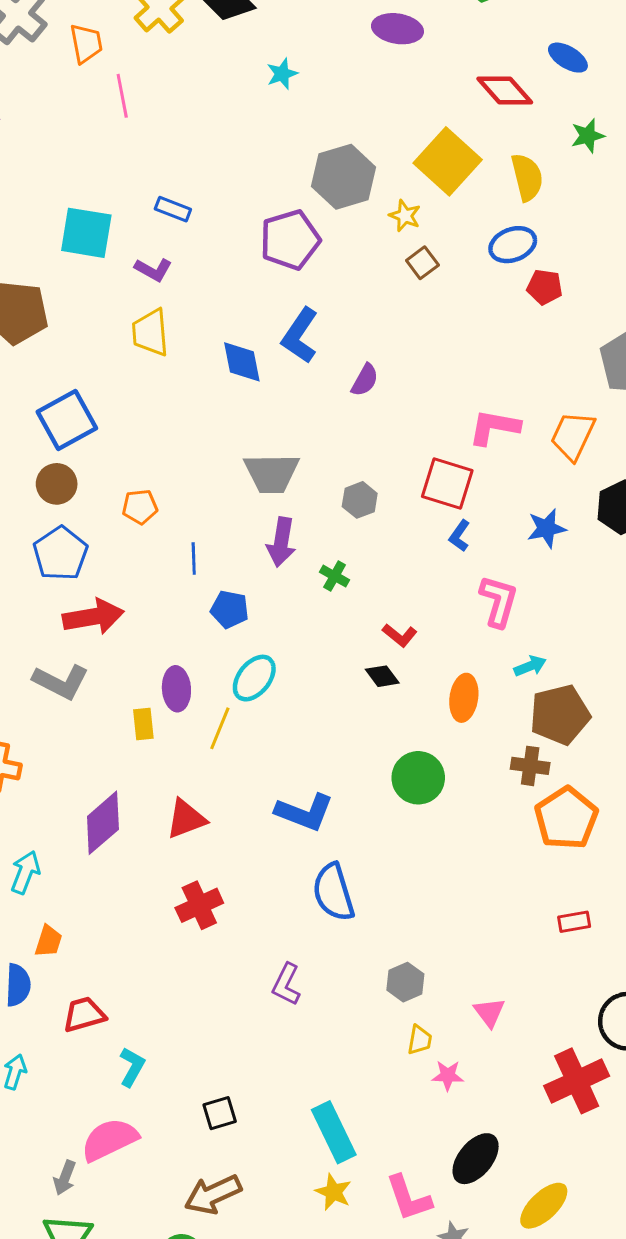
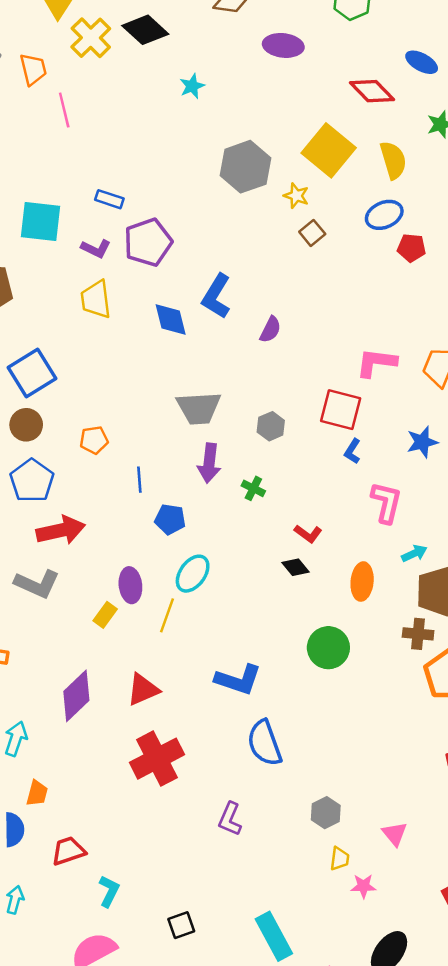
purple pentagon: (290, 240) -> (148, 242), moved
yellow rectangle: (143, 724) -> (105, 615), turned 45
red cross: (199, 905) -> (157, 759), size x1.4

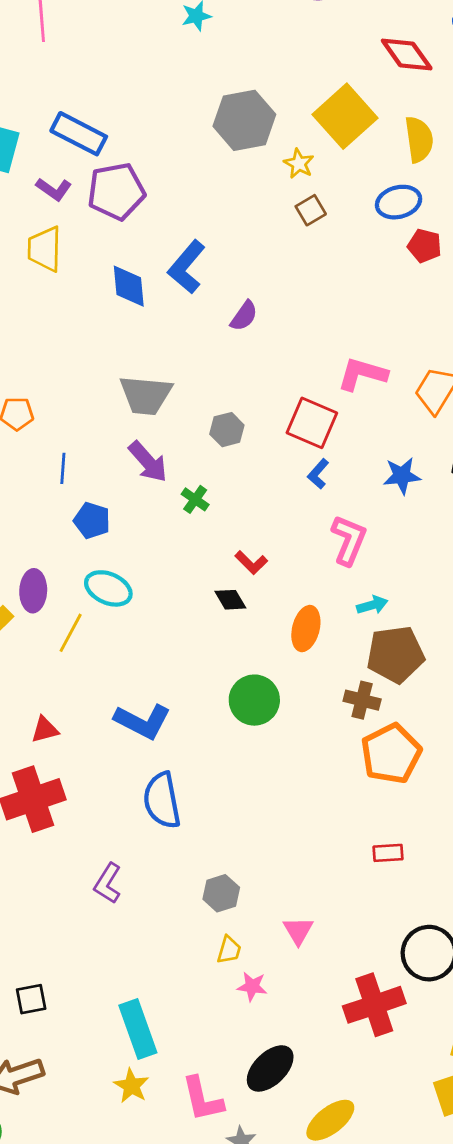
blue rectangle: (109, 199) -> (79, 134), size x1.6
purple arrow: (209, 463) -> (148, 462), turned -57
cyan ellipse: (193, 574) -> (108, 588), turned 69
red triangle: (143, 690) -> (45, 730), moved, size x0.7

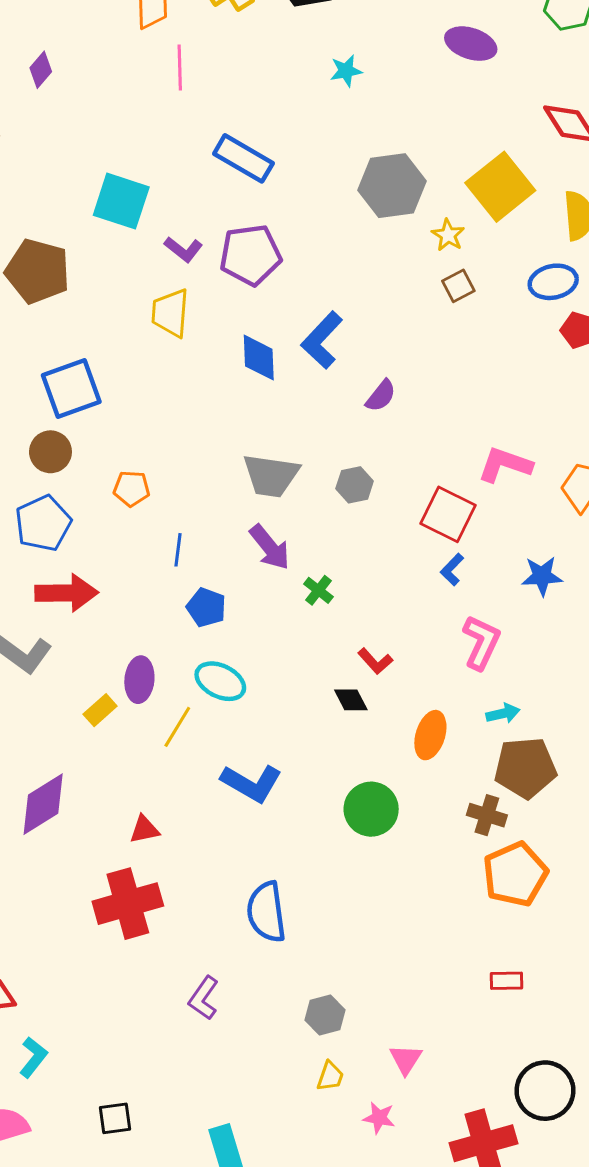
blue rectangle: (79, 134) -> (243, 158), moved
gray hexagon: (227, 430) -> (355, 485), moved
blue L-shape: (143, 721) -> (251, 783), moved
pink star: (252, 986) -> (379, 1118), moved

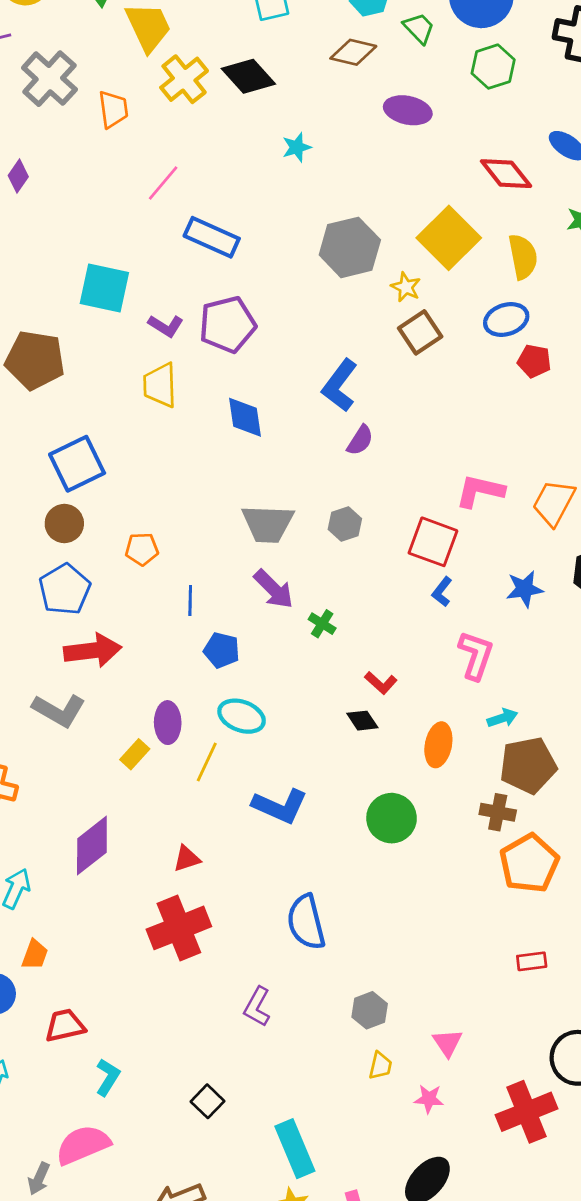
pink line: (180, 67) -> (163, 183), moved, turned 48
brown square: (458, 286) -> (420, 332), size x1.4
blue L-shape: (322, 340) -> (340, 386), moved
black square: (115, 1118) -> (207, 1101), moved, turned -32

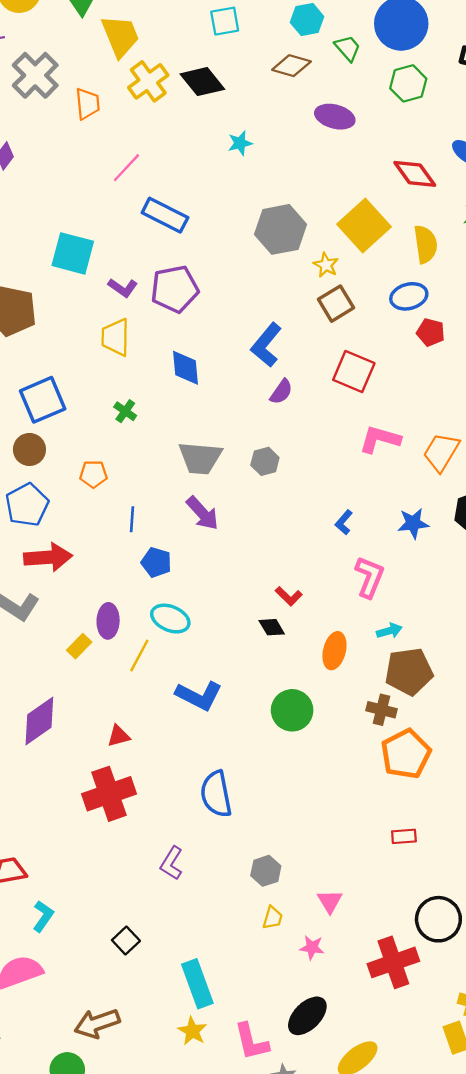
red square: (433, 542) -> (354, 372), moved
green cross: (322, 624) -> (125, 411), moved

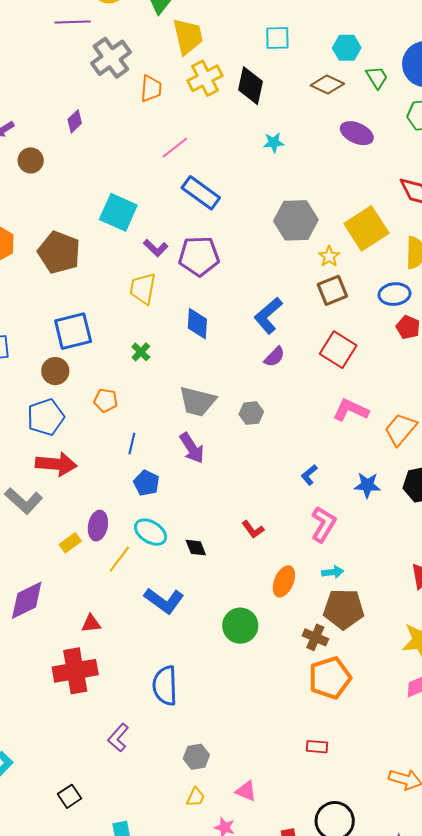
black diamond: (202, 82) -> (250, 86), turned 42
black diamond: (272, 627) -> (196, 548), moved
pink triangle: (330, 901) -> (246, 791), turned -45

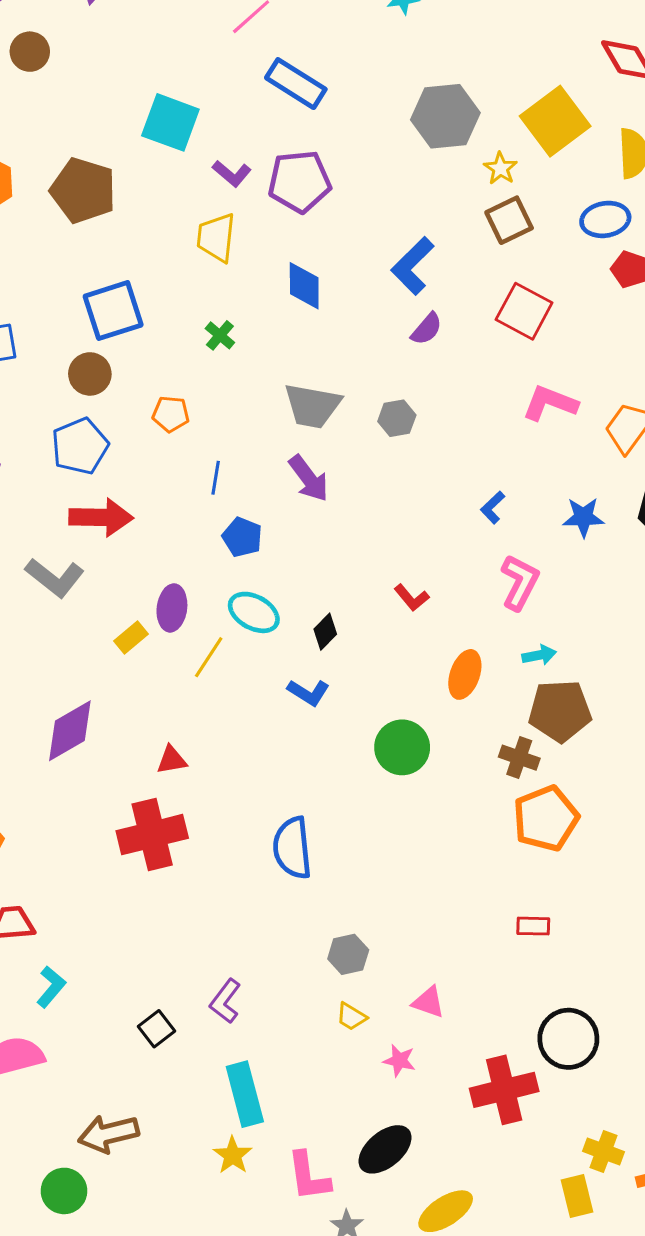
black diamond: (196, 548) -> (325, 632), turned 70
blue L-shape: (164, 601) -> (308, 692), moved, size x0.7
purple L-shape: (118, 738) -> (225, 1001), moved
yellow trapezoid: (196, 797) -> (351, 1017), turned 100

